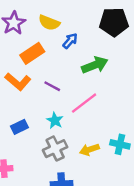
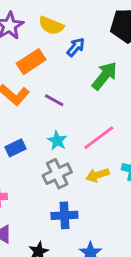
green arrow: (95, 65) -> (105, 76), turned -30
pink line: (84, 103) -> (99, 138), moved

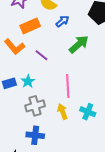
pink line: (99, 138) -> (68, 86), turned -65
cyan star: (57, 141) -> (28, 81), moved
yellow arrow: (97, 175) -> (62, 111), turned 77

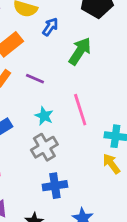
cyan star: (28, 81) -> (44, 116), moved
yellow arrow: (62, 111) -> (111, 164), moved

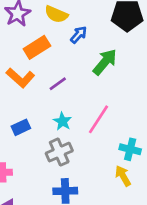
purple line: (35, 79) -> (58, 84), turned -66
pink line: (80, 110) -> (99, 119), turned 44

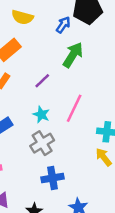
blue arrow: (79, 35) -> (63, 25), moved
purple line: (58, 84) -> (42, 81), moved

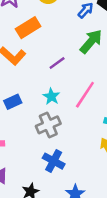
blue cross: (53, 178) -> (54, 161), turned 30

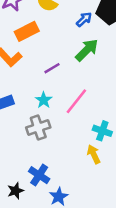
blue cross: (54, 161) -> (39, 175), moved

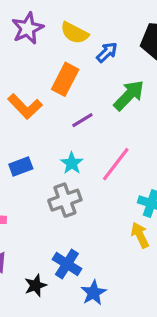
blue arrow: (84, 19) -> (107, 52), moved
orange rectangle: (27, 31) -> (65, 79), moved, turned -35

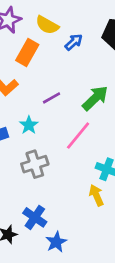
orange rectangle: (65, 79) -> (27, 53), moved
green arrow: (129, 95) -> (95, 98), moved
cyan star: (72, 163) -> (29, 125), moved

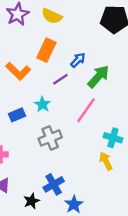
blue arrow: (74, 42) -> (78, 60), moved
orange rectangle: (27, 53) -> (46, 50), moved
blue cross: (35, 217) -> (54, 184), turned 30

